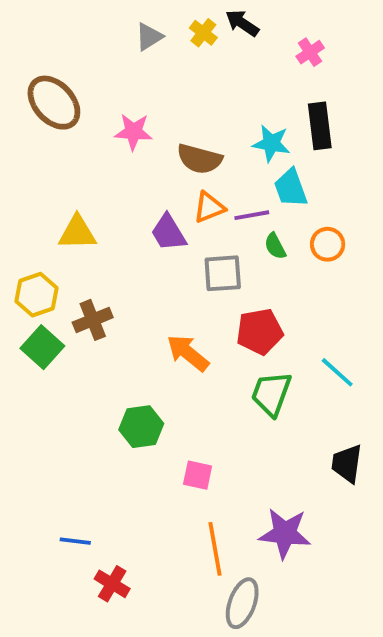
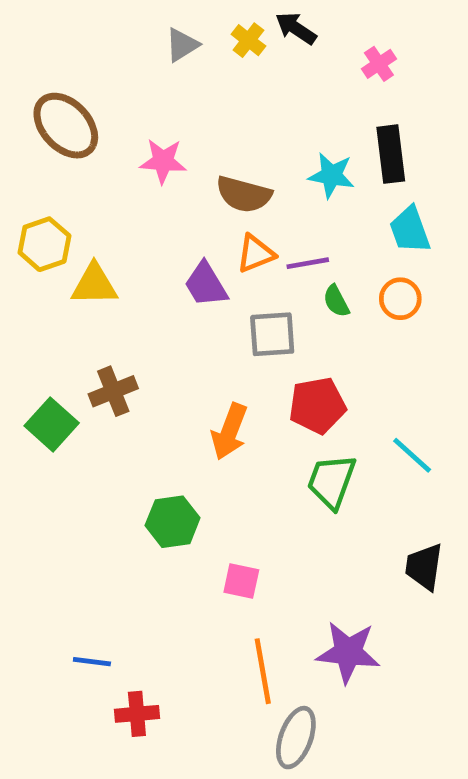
cyan trapezoid: (291, 188) -> (410, 230), moved
yellow hexagon: (36, 295) -> (44, 244), moved
orange arrow: (188, 353) -> (229, 432), turned -108
red cross: (112, 584) -> (137, 714), turned -36

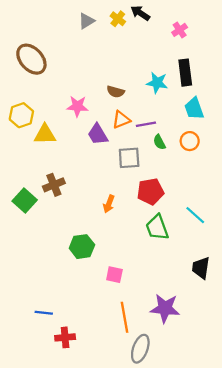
pink star: (163, 161) -> (77, 106), moved
brown semicircle: (244, 194) -> (116, 92), size x0.7
orange arrow: (229, 432) -> (109, 204), size x0.7
green trapezoid: (331, 481) -> (157, 227), turned -40

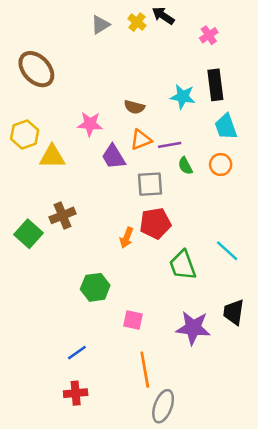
red pentagon: (150, 192) -> (155, 223), moved
purple star: (165, 308) -> (193, 328), moved
blue line: (44, 313) -> (77, 353), moved, turned -42

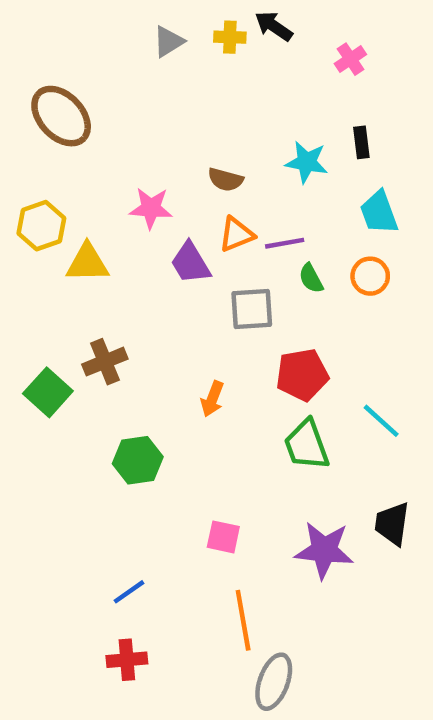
yellow cross: (137, 22) -> (230, 37), turned -36
black rectangle: (215, 85) -> (361, 142), size x0.6
red pentagon: (155, 223) -> (302, 375), moved
green hexagon: (95, 287) -> (138, 460), moved

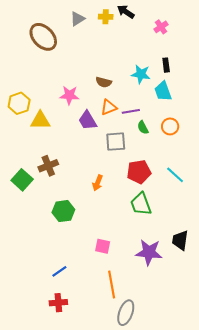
brown ellipse: (61, 116) -> (43, 37), moved
cyan trapezoid: (379, 213) -> (163, 91), moved
cyan line: (381, 421) -> (175, 175), moved

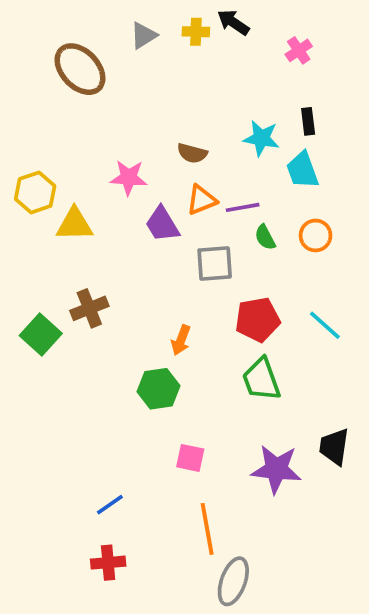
green hexagon: (63, 211) -> (159, 389), moved

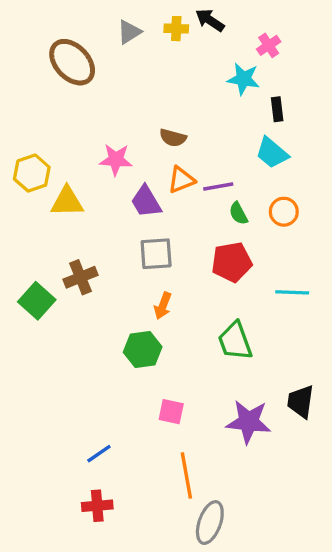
cyan star: (261, 138) -> (243, 79), moved
cyan trapezoid: (302, 170) -> (272, 153), turned -30
gray square: (215, 264) -> (156, 254), moved
red pentagon: (258, 320) -> (232, 262), moved
cyan line: (325, 325) -> (292, 292), turned -40

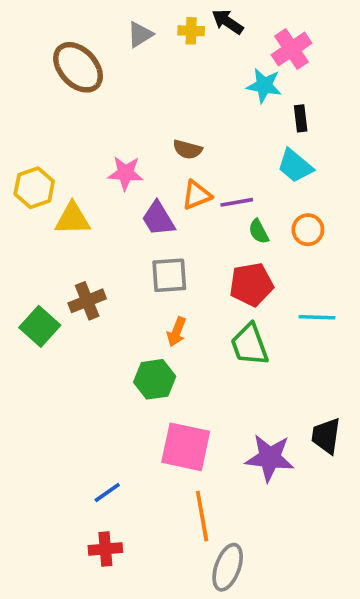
pink cross: (269, 45) -> (291, 49), size x1.5
green trapezoid: (235, 341) -> (250, 345), moved
pink square: (171, 412) -> (186, 447), size x1.8

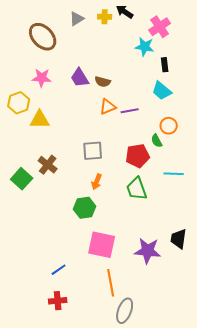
pink star: (125, 173) -> (42, 78), moved
purple trapezoid: (158, 219) -> (80, 78), moved
green semicircle: (259, 232) -> (157, 141), moved
brown cross: (87, 301) -> (48, 165), turned -30

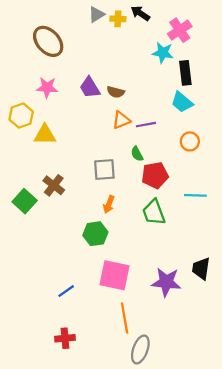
gray triangle: (77, 19) -> (96, 14), moved
black rectangle: (165, 65) -> (185, 73), size x1.5
green semicircle: (157, 141) -> (137, 154), moved
blue line: (59, 270) -> (66, 291), moved

